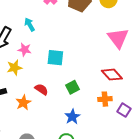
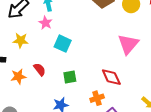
pink star: (25, 50) -> (45, 23), moved
orange cross: (105, 99) -> (97, 98), turned -32

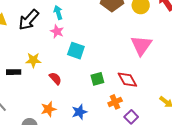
yellow star: (21, 40) -> (33, 60), moved
orange star: (18, 76) -> (49, 109), moved
green square: (70, 77) -> (97, 79), moved

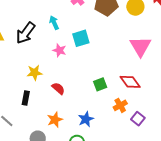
pink star: (57, 31) -> (59, 50), moved
cyan square: (76, 51) -> (81, 38), moved, turned -30
black rectangle: (14, 72) -> (26, 98), moved, turned -72

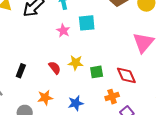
yellow star: (35, 73) -> (76, 63), moved

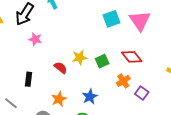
cyan square: (87, 23) -> (112, 19), moved
pink star: (63, 31) -> (35, 39), moved

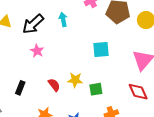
cyan square: (112, 19) -> (101, 50), moved
red diamond: (132, 57) -> (138, 92), moved

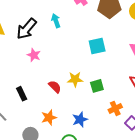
black rectangle: (20, 88) -> (22, 94), turned -40

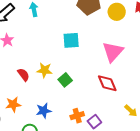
green square: (97, 86) -> (65, 80), turned -32
orange cross: (115, 108) -> (77, 116), moved

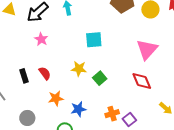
cyan square: (71, 40) -> (94, 40), moved
red semicircle: (23, 75) -> (45, 73), moved
orange star: (13, 104) -> (56, 98), moved

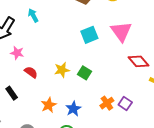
cyan square: (94, 40) -> (89, 35), moved
red semicircle: (45, 73) -> (31, 72), moved
red diamond: (142, 81) -> (138, 61), moved

